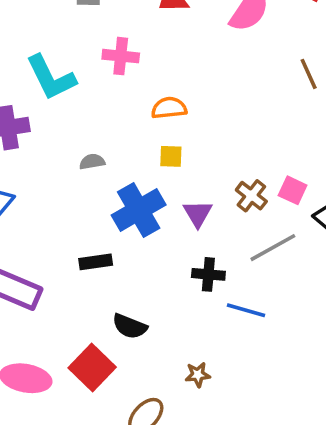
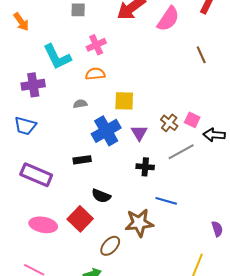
pink cross: (121, 56) -> (96, 45), turned -30
orange semicircle: (169, 108) -> (95, 74), moved
yellow square: (171, 156) -> (124, 101), size x1.5
blue line: (246, 310) -> (166, 201), moved
brown star: (198, 375) -> (139, 223), size x2.0

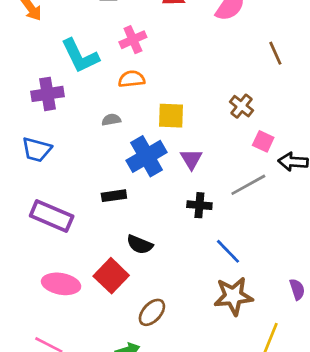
brown cross: (169, 123) -> (242, 106), moved
blue line: (166, 201) -> (228, 251), turned 30
brown star: (139, 223) -> (233, 296), moved

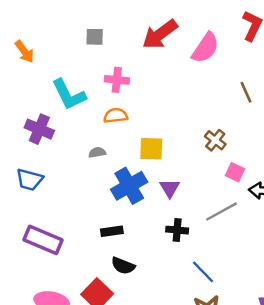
pink cross: (133, 40) -> (117, 80), turned 30
purple cross: (47, 94) -> (39, 129), turned 32
black rectangle: (114, 196) -> (112, 231), moved

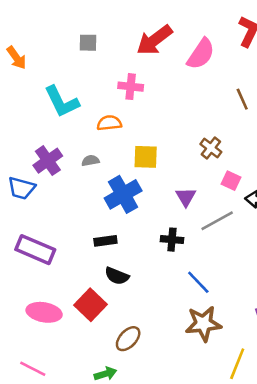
pink cross: (117, 80) -> (131, 87), moved
purple cross: (39, 129) -> (48, 161), moved, turned 32
purple triangle: (170, 188) -> (186, 197), moved

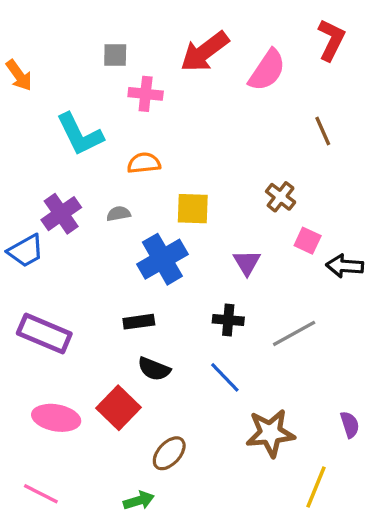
pink cross: (131, 87) -> (146, 94), moved
blue trapezoid: (21, 188) -> (26, 251), turned -44
gray line: (217, 221) -> (294, 333), moved
blue line: (198, 282) -> (225, 377), moved

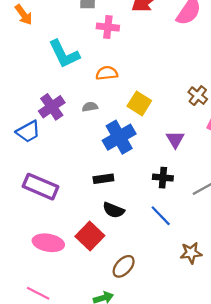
yellow square: (193, 209) -> (139, 103), turned 30
brown star: (270, 433) -> (191, 253), size x0.7

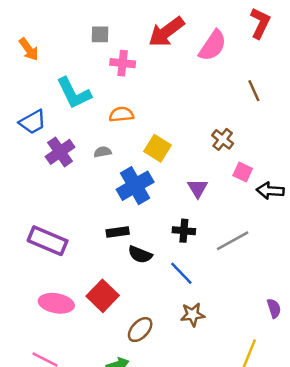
blue trapezoid: (28, 132) -> (33, 122), moved
black semicircle: (113, 210) -> (140, 254), moved
brown star: (191, 253) -> (193, 315), moved

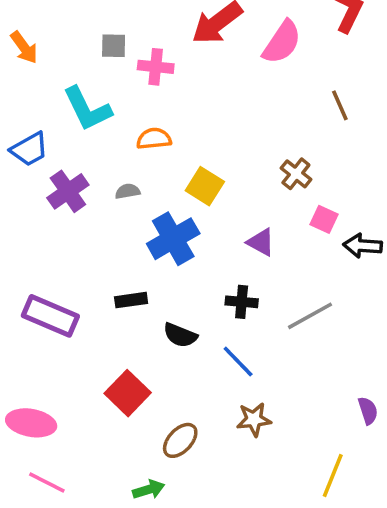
gray square: (100, 34) -> (114, 46), moved
purple triangle: (198, 188) -> (261, 242), turned -30
black rectangle: (118, 232) -> (131, 300), moved
pink ellipse: (56, 303) -> (31, 423), moved

